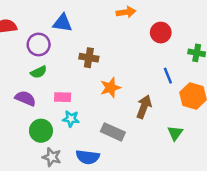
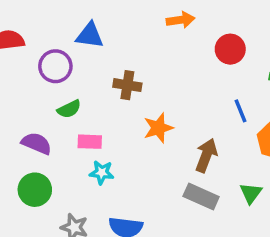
green semicircle: (39, 72) -> (69, 109), moved
green circle: (41, 131) -> (35, 190), moved
gray rectangle: (113, 132) -> (201, 197), moved

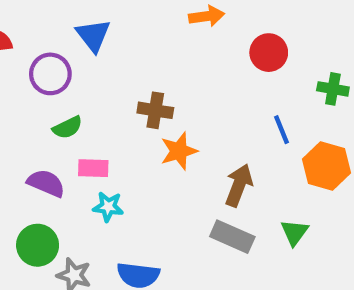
blue triangle: (90, 35) -> (93, 35), turned 44
brown cross: (127, 85) -> (155, 110), moved
purple semicircle: (37, 143) -> (46, 183), moved
green circle: (35, 190) -> (38, 245), moved

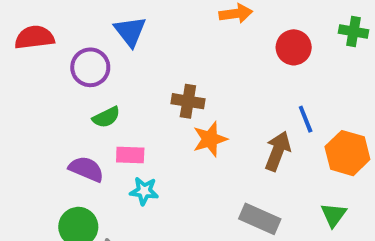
green cross: (333, 89) -> (353, 31), moved
brown arrow: (239, 185) -> (278, 151), moved
green triangle: (294, 232) -> (334, 215), moved

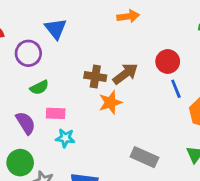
red circle: (294, 47) -> (168, 61), moved
brown arrow: (278, 151) -> (125, 74), moved, turned 32
purple semicircle: (86, 169) -> (26, 123), turned 35

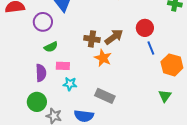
orange star: (110, 102) -> (103, 58), turned -30
purple semicircle: (26, 123) -> (41, 73), turned 30
gray rectangle: (144, 157) -> (105, 96), moved

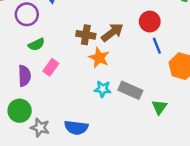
pink rectangle: (63, 66) -> (51, 67), turned -56
cyan star: (70, 84) -> (103, 89), moved
gray rectangle: (105, 96) -> (130, 90), moved
green triangle: (165, 96) -> (159, 107), moved

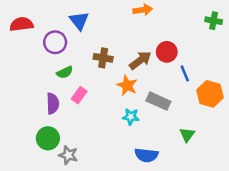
red circle: (150, 22) -> (167, 52), moved
brown cross: (86, 35) -> (103, 58), moved
gray rectangle: (130, 90) -> (158, 101), moved
blue semicircle: (76, 128) -> (146, 155), moved

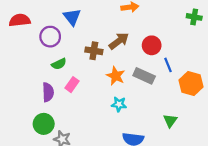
brown arrow: (140, 60) -> (119, 41), moved
gray rectangle: (158, 101) -> (144, 76), moved

